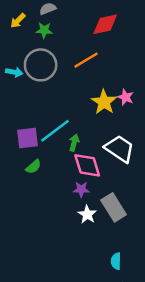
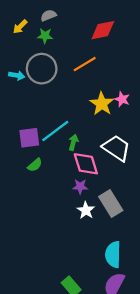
cyan semicircle: (116, 261) -> (113, 254), size x1.6

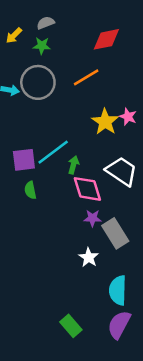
green semicircle: (35, 165) -> (30, 190), turned 119
purple star: (80, 186) -> (92, 218), moved
white star: (86, 210) -> (89, 257), moved

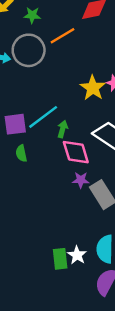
orange line: (86, 77) -> (63, 36), moved
white star: (89, 257) -> (77, 255), moved
green rectangle: (71, 326) -> (60, 259), moved, turned 35

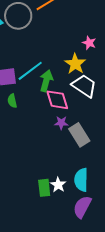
yellow star: (93, 88) -> (75, 64), moved
green arrow: (63, 129) -> (46, 81), size x1.5

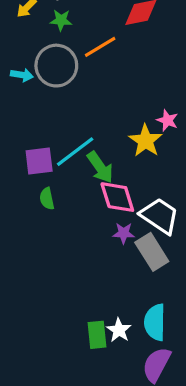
pink star: (89, 43) -> (167, 120), moved
green arrow: (46, 81) -> (100, 167), turned 130
white trapezoid: (84, 86) -> (160, 216), moved

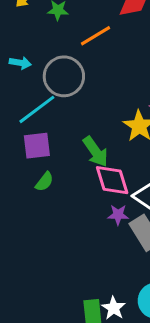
gray circle: (56, 66) -> (64, 76), moved
cyan line: (75, 152) -> (37, 109), moved
green semicircle: (47, 199) -> (44, 182), turned -130

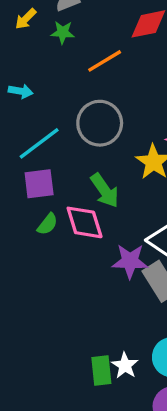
gray circle: (64, 76) -> (100, 123), moved
pink diamond: (112, 180) -> (85, 222), moved
purple star: (118, 215) -> (130, 261), size x1.5

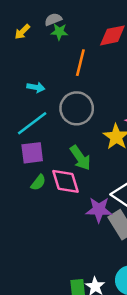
green star: (63, 32) -> (59, 32), moved
orange line: (105, 61) -> (80, 63), turned -45
cyan arrow: (21, 91) -> (36, 87), moved

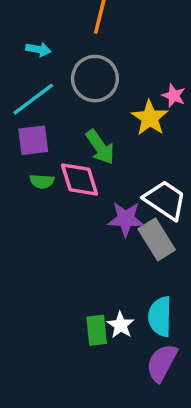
green semicircle: (38, 183) -> (42, 181), turned 56

